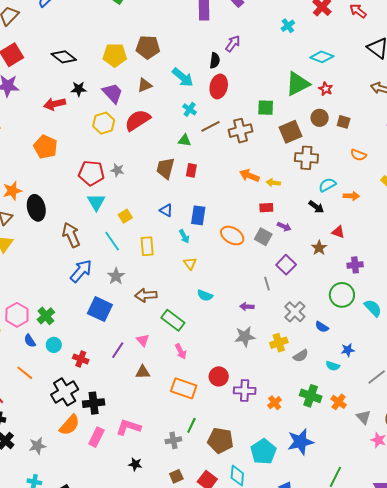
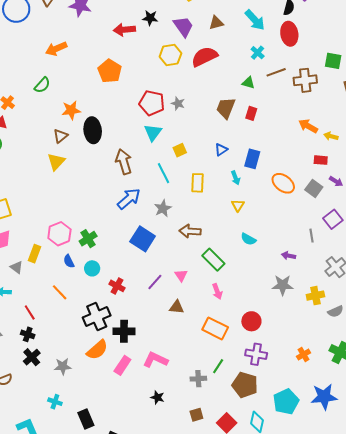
red ellipse: (219, 86) -> (289, 34), turned -30
blue triangle: (166, 210) -> (221, 150), turned 48
purple cross: (245, 391) -> (256, 354), moved

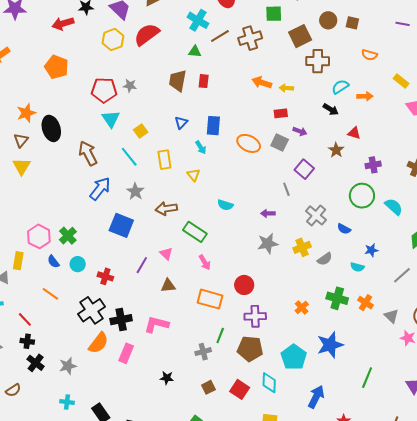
cyan cross: (258, 53) -> (198, 20), size x1.5
yellow triangle: (238, 205) -> (193, 175), moved
pink L-shape: (155, 360) -> (156, 324), moved

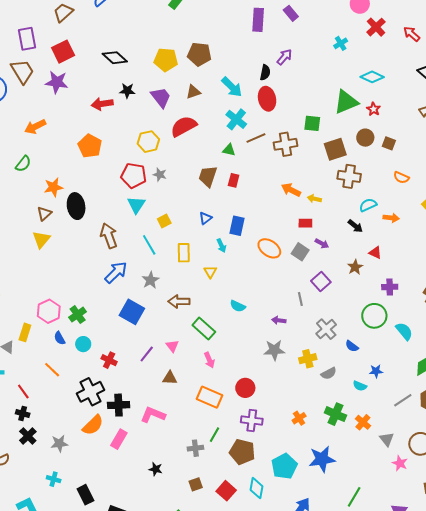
yellow hexagon: (113, 40) -> (148, 142), moved

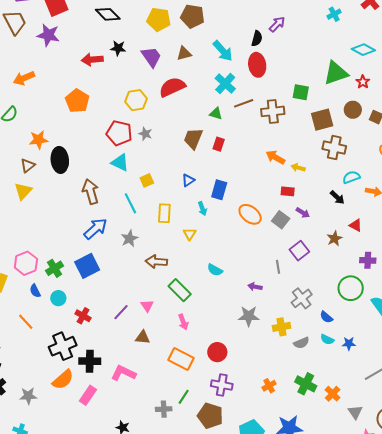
cyan triangle: (136, 205) -> (120, 162), turned -42
blue square: (132, 312) -> (87, 266), moved, turned 30
cyan semicircle: (360, 386) -> (327, 339), moved

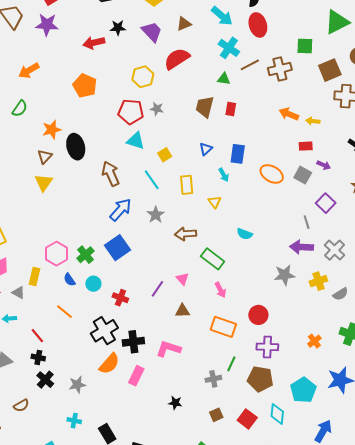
purple arrow: (255, 287) -> (302, 247), moved, size x1.6

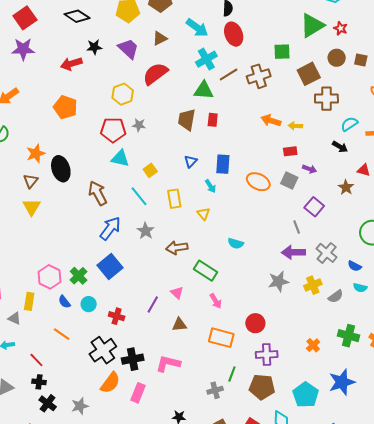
cyan cross: (229, 48) -> (206, 59), turned 30
green triangle: (224, 79) -> (204, 90), size x1.5

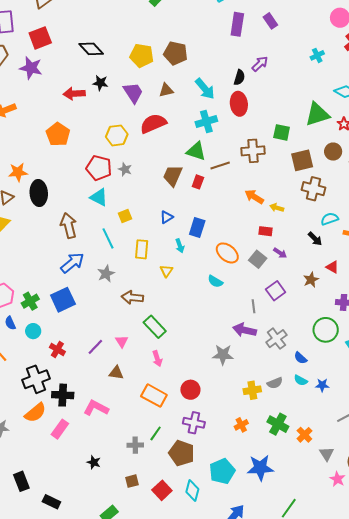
brown line: (229, 75) -> (220, 165), moved
cyan semicircle: (236, 243) -> (215, 281), moved
yellow cross: (313, 285) -> (252, 390), moved

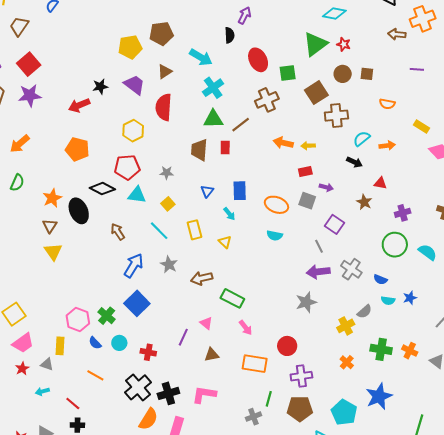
black diamond: (91, 49) -> (102, 189), moved
red ellipse: (239, 104) -> (258, 60), moved
red semicircle: (153, 123) -> (164, 107), turned -44
gray star: (125, 169) -> (167, 173), moved
brown arrow: (69, 226) -> (118, 232), size x0.7

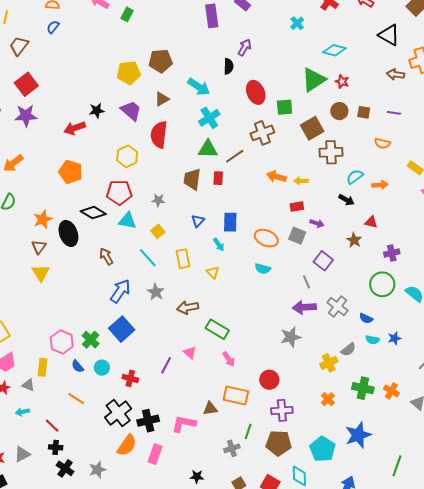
purple line: (417, 69) -> (394, 113), moved
brown triangle: (212, 355) -> (210, 409), moved

